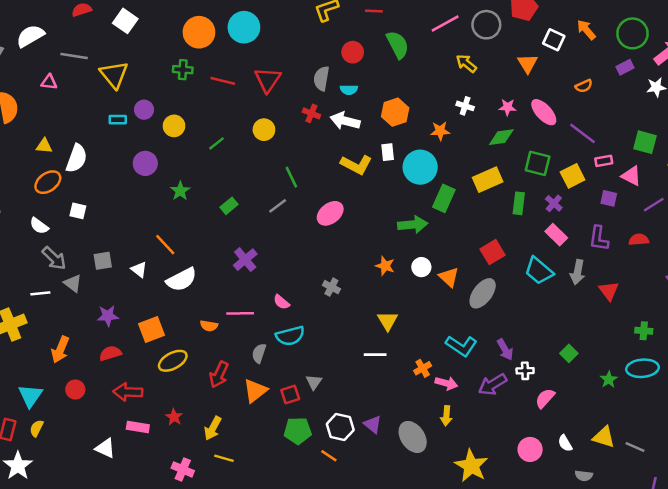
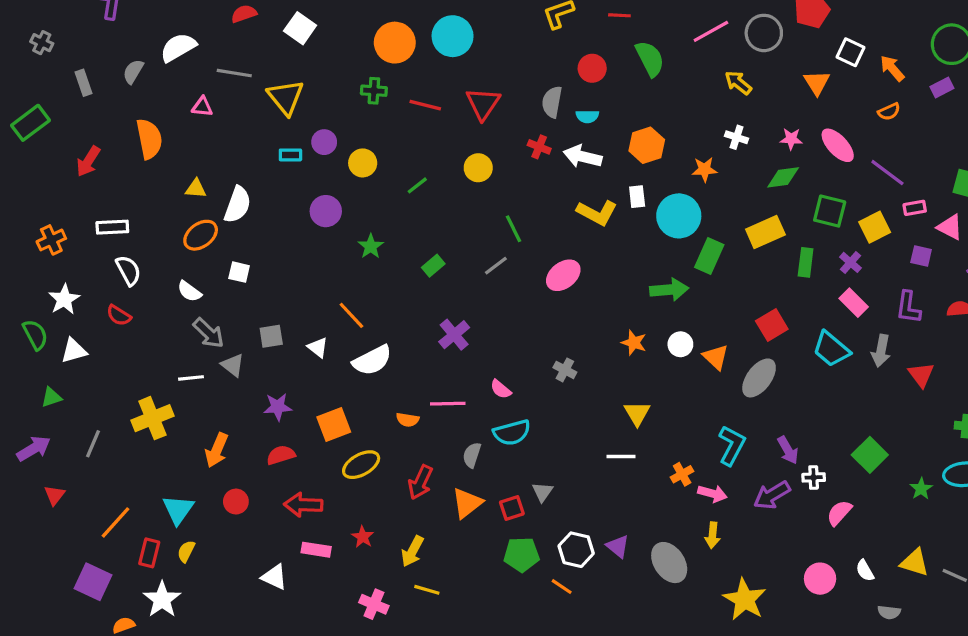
orange arrow: (586, 30) -> (892, 68), moved
cyan L-shape: (461, 346) -> (732, 445), turned -96
green square: (569, 353) -> (870, 455), size x1.5

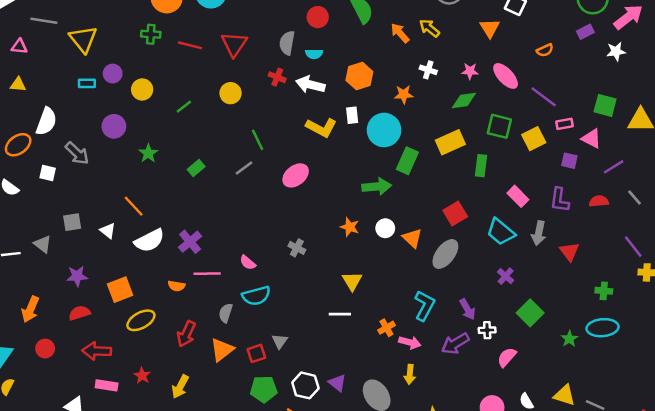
orange arrow: (892, 68) -> (400, 33), moved
yellow triangle: (196, 189) -> (18, 85), moved
purple cross: (850, 262) -> (506, 276), moved
gray arrow: (209, 333) -> (77, 153), moved
purple cross: (454, 335) -> (190, 242), moved

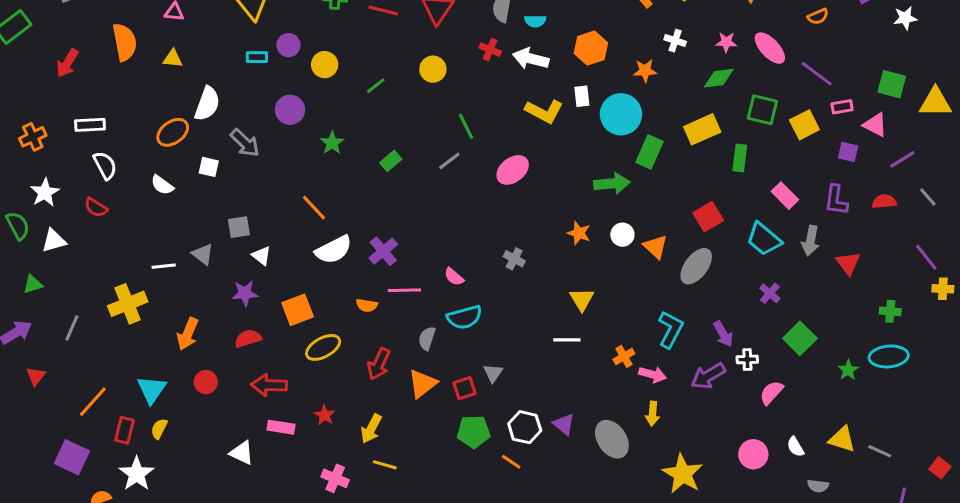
white triangle: (108, 231) -> (261, 256), moved

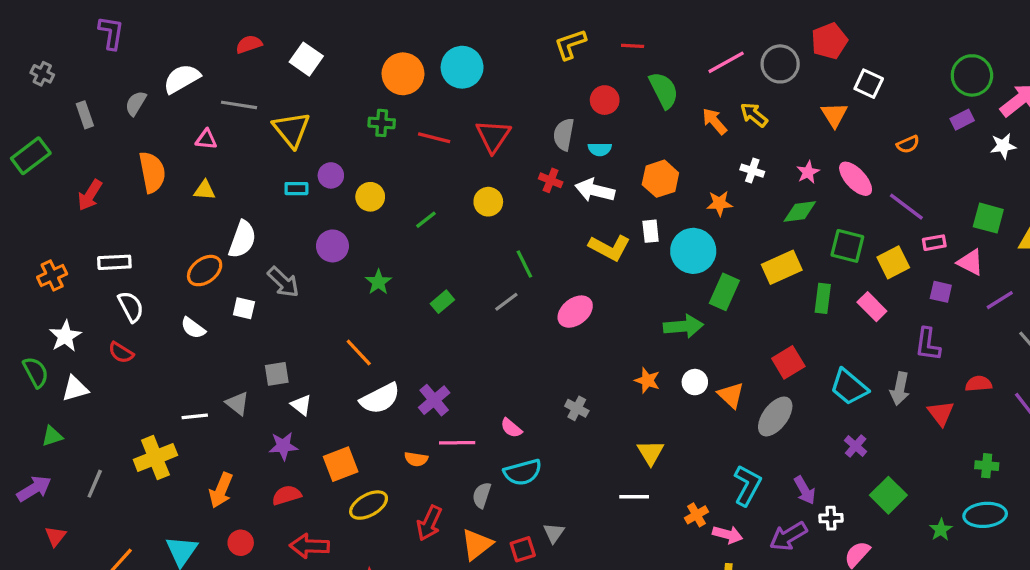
pink star: (726, 42) -> (808, 172), turned -30
pink rectangle: (785, 196) -> (872, 307), moved
red semicircle: (884, 202) -> (979, 384), moved

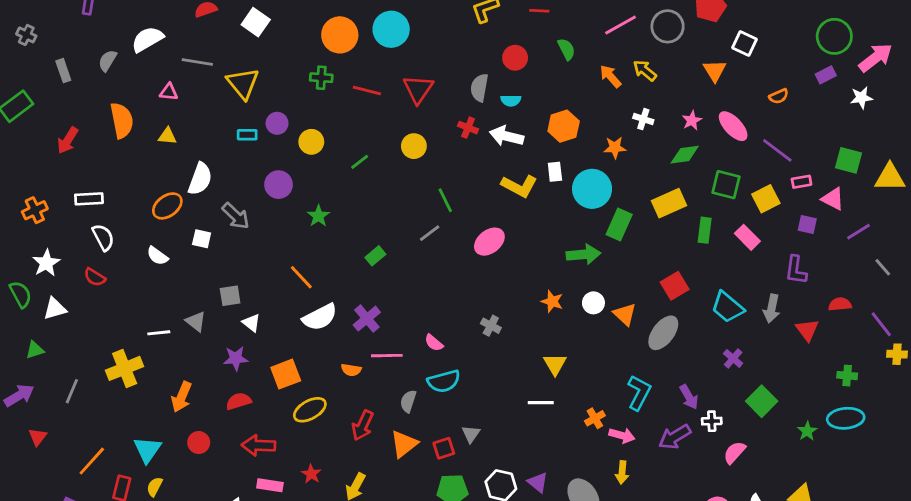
green semicircle: (664, 90) -> (566, 49), size x0.7
green rectangle: (442, 302) -> (375, 256), moved

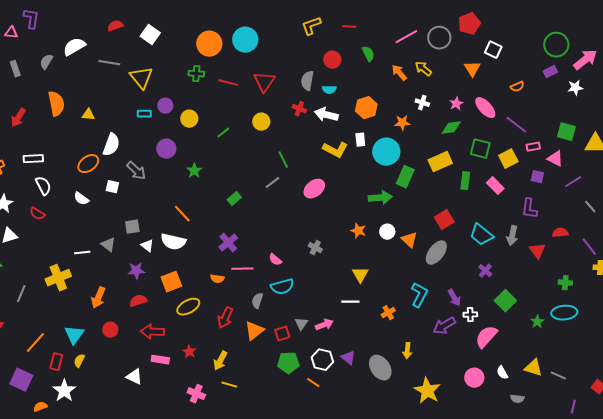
pink triangle: (169, 92) -> (11, 33), moved
white semicircle: (320, 317) -> (173, 242), moved, turned 40
pink arrow: (622, 435) -> (324, 325), moved, turned -36
pink semicircle: (735, 452) -> (486, 337), size x1.4

